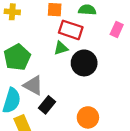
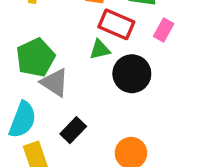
pink rectangle: (117, 30) -> (164, 30), moved
gray triangle: (33, 85) -> (55, 82), moved

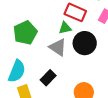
gray triangle: (55, 82) -> (58, 47), moved

